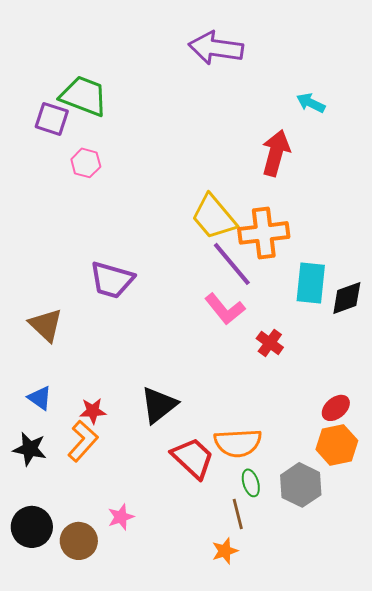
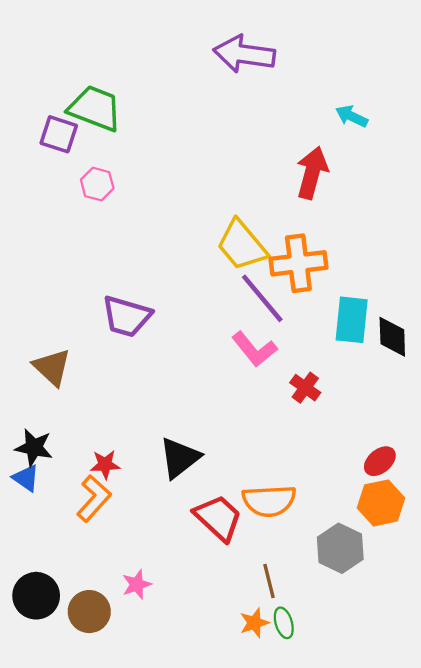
black diamond: (347, 298) -> (392, 337), turned -72
blue triangle: (40, 398) -> (26, 478), moved
black star: (30, 449) -> (34, 448), moved
green ellipse: (251, 483) -> (284, 623), moved

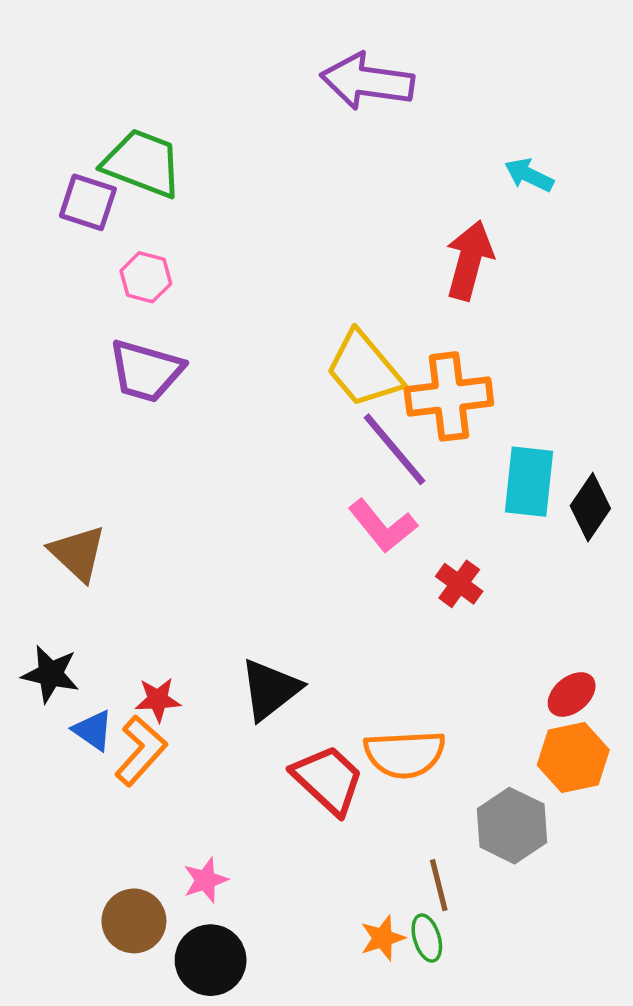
purple trapezoid: (127, 316) -> (146, 371), moved
black diamond: (392, 337) -> (590, 507), turned 36
blue triangle: (26, 478) -> (93, 730), moved
brown line: (269, 581) -> (439, 885), moved
black circle: (36, 596) -> (211, 960), moved

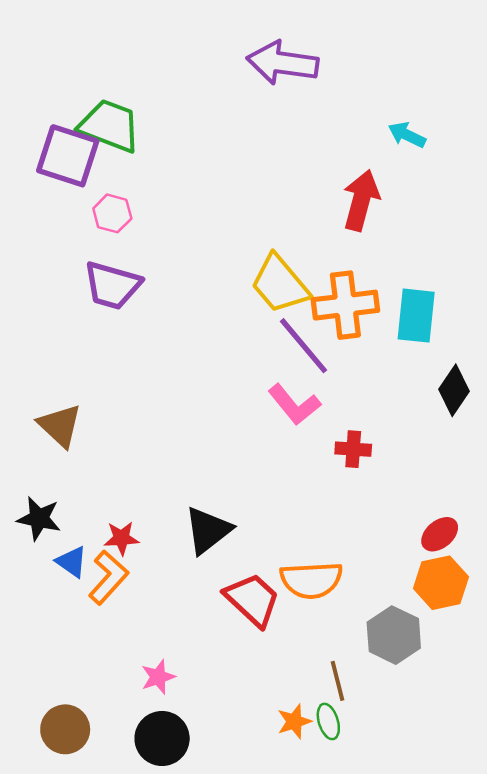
purple square: (88, 202) -> (68, 156), size x1.4
cyan rectangle: (529, 482) -> (416, 316), moved
red cross: (459, 584) -> (353, 449), turned -32
brown circle: (134, 921) -> (65, 729), moved

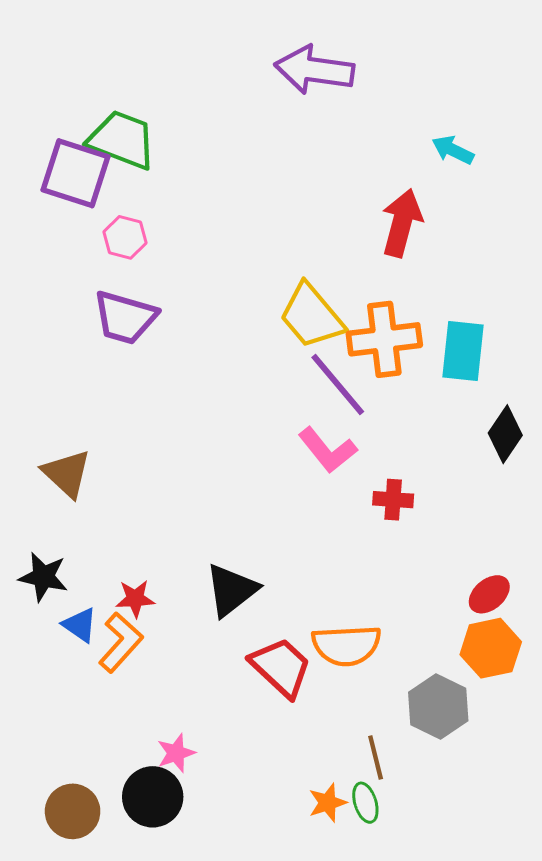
black circle: (162, 738) -> (153, 797), moved

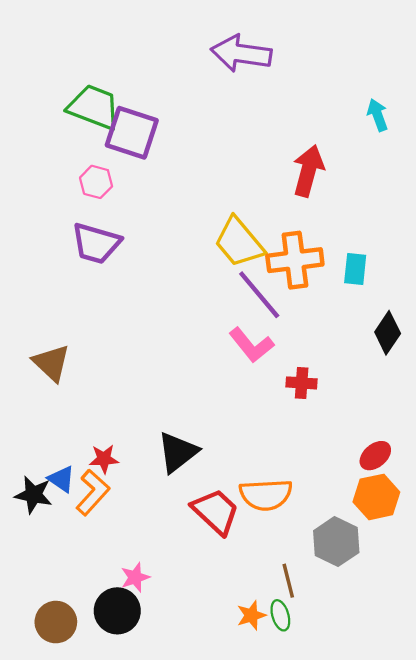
cyan arrow: (453, 150) -> (378, 115), moved, turned 44
purple square: (75, 173) -> (132, 133), moved
cyan rectangle: (463, 351) -> (355, 269), size x0.7
black star: (43, 577) -> (34, 495), moved

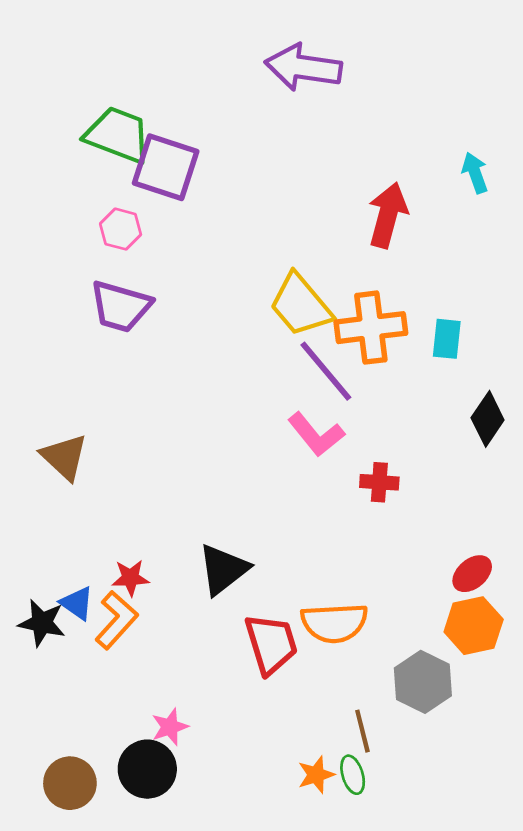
cyan arrow: (378, 115) -> (475, 173), moved
red trapezoid: (216, 511) -> (271, 644), turned 30

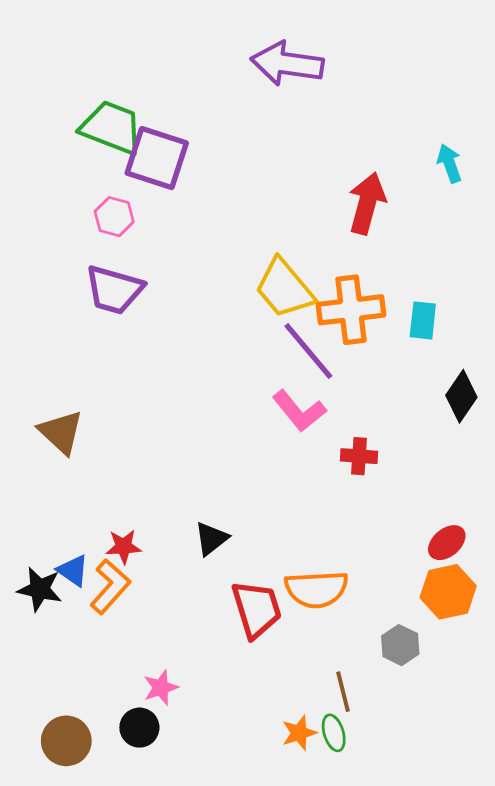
black triangle: (223, 569) -> (211, 539), size x0.7
gray hexagon: (423, 682) -> (400, 645), size x0.7
black circle: (147, 769) -> (139, 728), size x0.7

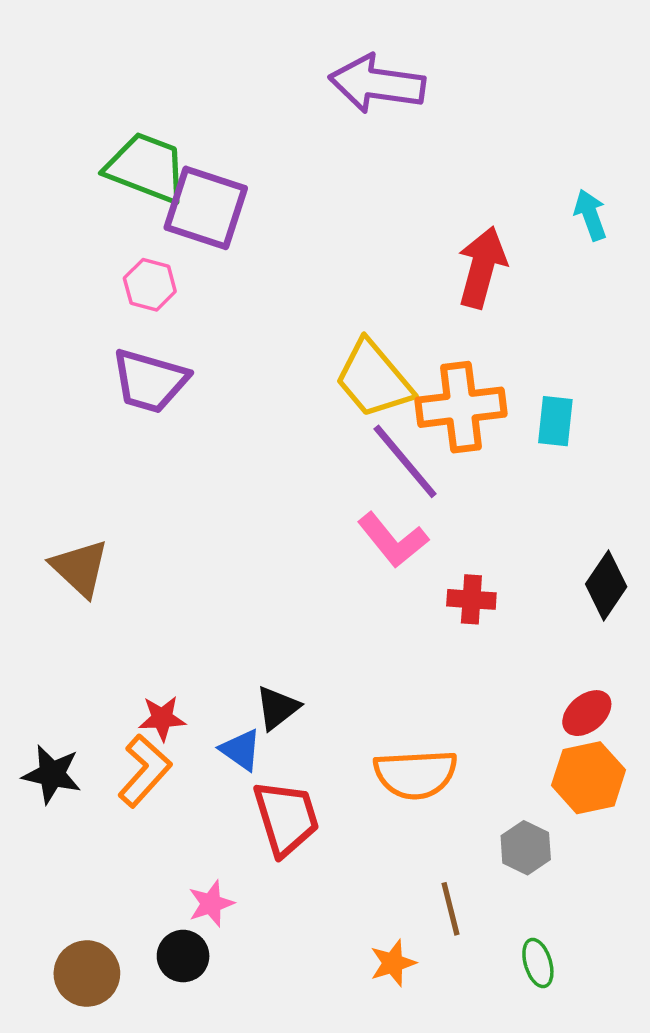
black diamond: (461, 396) -> (606, 585), moved
blue triangle: (73, 571) -> (241, 750), moved
red trapezoid: (257, 609) -> (286, 818), moved
green ellipse: (334, 733) -> (538, 963), moved

